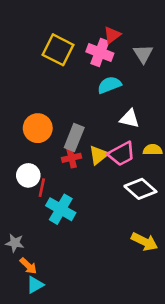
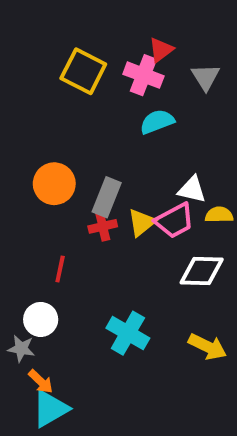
white triangle: (130, 119) -> (192, 190), moved
white circle: (28, 175) -> (41, 319), moved
white diamond: (140, 189) -> (202, 271), turned -40
cyan cross: (61, 209) -> (128, 333), moved
cyan triangle: (35, 285) -> (50, 409), size x1.5

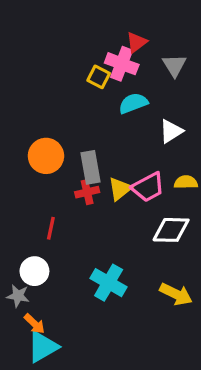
yellow square: (83, 71) -> (99, 77), moved, size x0.6
white triangle: (192, 190) -> (171, 131), moved, turned -45
gray rectangle: (107, 197) -> (90, 167), turned -32

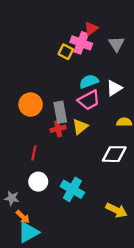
cyan semicircle: (133, 103) -> (89, 81), moved
pink trapezoid: (148, 187) -> (89, 100), moved
white circle: (34, 271) -> (38, 182), moved
yellow arrow: (176, 294) -> (116, 210), moved

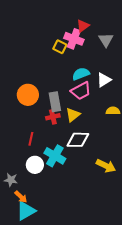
white diamond: (114, 154) -> (78, 140), moved
cyan cross: (72, 189) -> (55, 156), moved
yellow arrow: (116, 210) -> (106, 166), moved

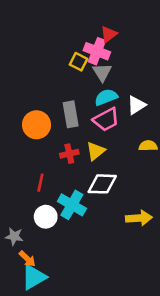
gray triangle: (106, 40) -> (102, 72), moved
gray rectangle: (55, 102) -> (71, 114), moved
yellow arrow: (106, 166) -> (139, 218), turned -30

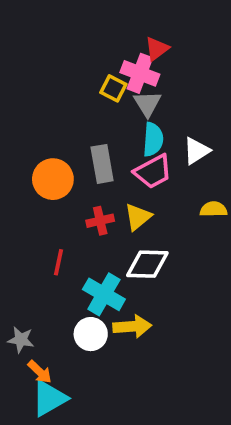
cyan semicircle: (106, 97) -> (153, 139), turned 115
white circle: (46, 217) -> (91, 334), moved
yellow arrow: (139, 218) -> (132, 326), moved

